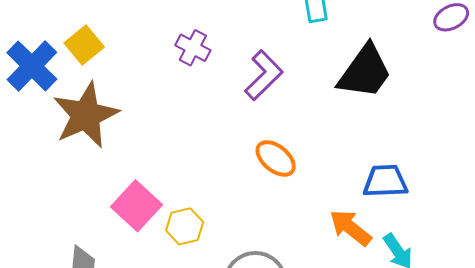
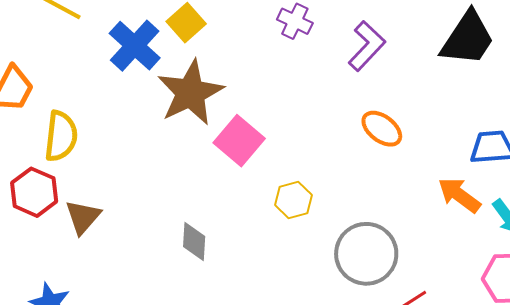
pink square: (136, 206) -> (239, 141), moved

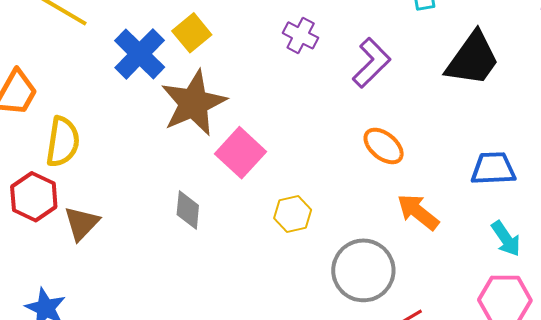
orange arrow: (459, 195) -> (418, 212), moved
gray diamond: (194, 241) -> (188, 210), moved

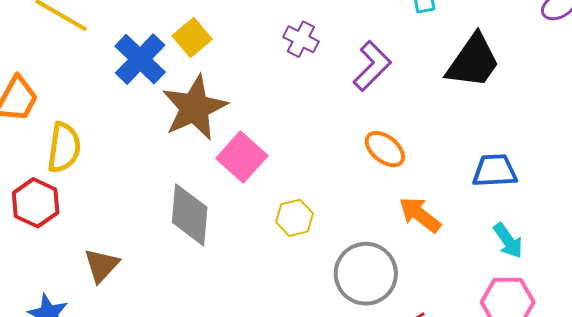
gray diamond: (188, 210) -> (190, 215), size x1.6
brown triangle: (82, 223) -> (101, 265), moved

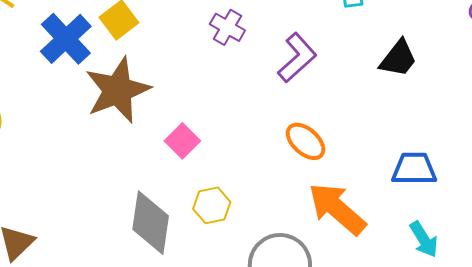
black trapezoid: (473, 61) -> (398, 58), size x0.7
pink square: (242, 157) -> (182, 141), moved, size x0.7
gray diamond: (190, 215) -> (151, 223), moved
orange arrow: (420, 215) -> (337, 209), size x1.4

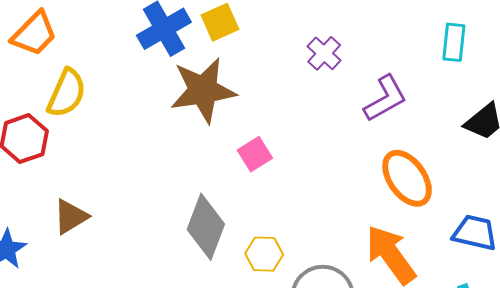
orange ellipse: (306, 141) -> (407, 178), moved, size x1.4
yellow hexagon: (212, 205) -> (264, 254), moved

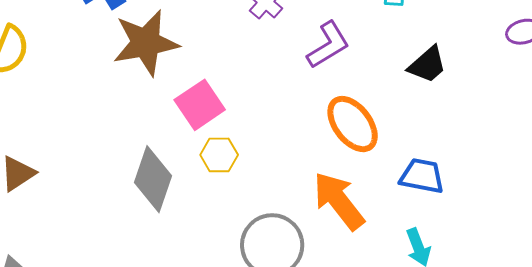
pink square: (255, 154) -> (200, 105), size x1.4
yellow hexagon: (264, 254) -> (219, 155), moved

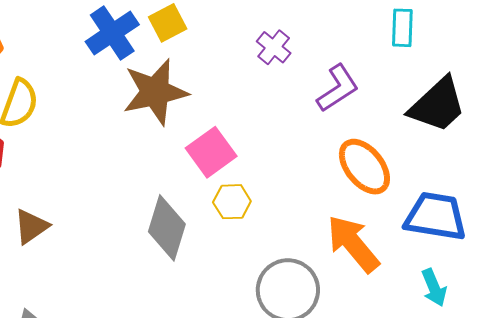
black trapezoid: (427, 65) -> (437, 105), size x1.5
blue trapezoid: (422, 176) -> (436, 216), size x1.4

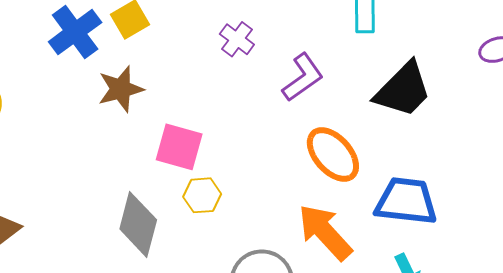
brown star: (155, 92) -> (121, 89), size x0.7
pink square: (211, 152) -> (179, 147), turned -36

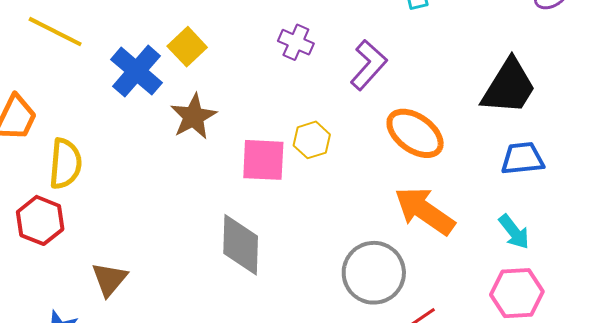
black trapezoid: (403, 90) -> (509, 87), moved
yellow hexagon: (202, 195) -> (312, 140), moved
blue trapezoid: (406, 201) -> (522, 159), moved, size x0.7

